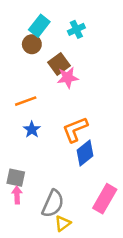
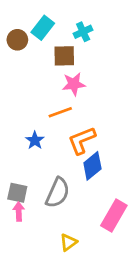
brown circle: (32, 44) -> (17, 40), moved
brown square: (59, 64) -> (64, 56), moved, turned 35
orange line: (26, 101) -> (60, 112), moved
gray semicircle: (53, 204) -> (58, 193), moved

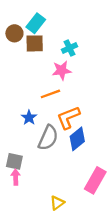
cyan cross: (83, 32) -> (69, 48), moved
brown square: (64, 56) -> (35, 43), moved
gray semicircle: (58, 193) -> (48, 138), moved

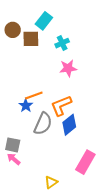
cyan rectangle: (36, 23) -> (44, 21), moved
pink star: (62, 70) -> (68, 68), moved
orange line: (50, 94) -> (34, 95), moved
pink arrow: (16, 177) -> (14, 159), turned -48

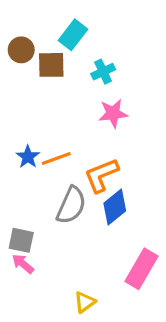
blue star: (26, 106) -> (28, 157), moved

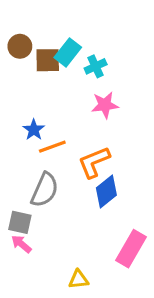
cyan rectangle: (73, 35) -> (68, 52), moved
blue star: (28, 157) -> (34, 130), moved
gray semicircle: (71, 205) -> (45, 190), moved
yellow triangle: (85, 302) -> (79, 279), turned 30

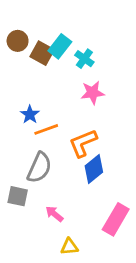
brown square: (48, 60) -> (42, 53), turned 30
cyan cross: (96, 66) -> (84, 59), turned -30
pink arrow: (21, 244) -> (54, 214), moved

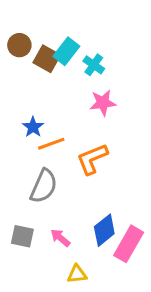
blue diamond: (94, 169) -> (104, 230), moved
gray square: (18, 196) -> (22, 236), moved

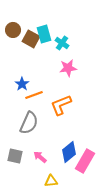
cyan rectangle: (66, 51) -> (44, 34), turned -54

